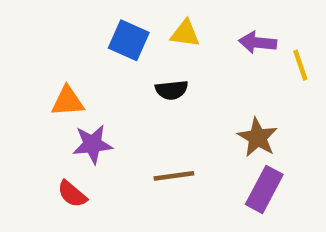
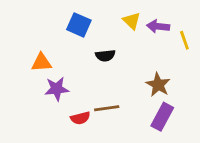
yellow triangle: (185, 33) -> (132, 21), moved, turned 36
red semicircle: (72, 194) -> (80, 118), moved, turned -54

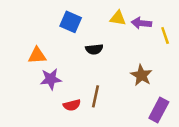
yellow triangle: (132, 21) -> (118, 18), turned -35
brown line: (107, 108) -> (95, 96), turned -70
purple rectangle: (162, 117) -> (159, 110), moved

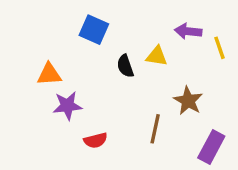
yellow triangle: (118, 18) -> (157, 56), moved
black semicircle: (94, 49) -> (125, 66), turned 77
brown line: (95, 96) -> (155, 129), moved

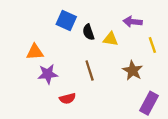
yellow line: (220, 48) -> (152, 45), moved
black semicircle: (125, 66) -> (88, 32), moved
brown line: (155, 129) -> (90, 71), moved, turned -30

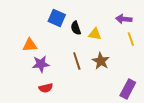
purple arrow: (133, 22) -> (124, 19), moved
brown star: (133, 71) -> (101, 61), moved
red semicircle: (67, 98) -> (46, 88), moved

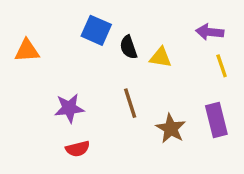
orange triangle: (30, 45) -> (27, 51), moved
brown star: (101, 61) -> (171, 128), moved
purple rectangle: (128, 89) -> (216, 120), moved, turned -42

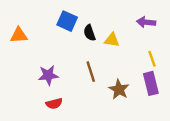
yellow line: (222, 66) -> (152, 59), moved

